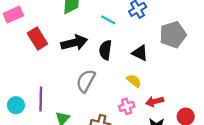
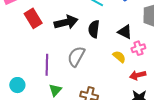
purple line: (41, 99) -> (47, 65), moved
cyan circle: (16, 105) -> (17, 85), moved
pink cross: (127, 106) -> (138, 48), moved

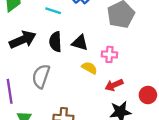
black triangle: (125, 32) -> (80, 43), moved
pink cross: (138, 48) -> (109, 54), turned 32

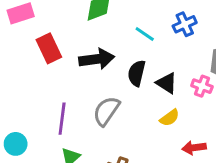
pink cross: (109, 54) -> (202, 86), moved
yellow semicircle: (89, 68) -> (170, 118), turned 98

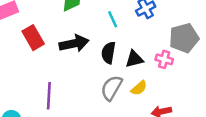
cyan line: (145, 34) -> (113, 19), turned 35
black triangle: (167, 83) -> (134, 59), turned -42
gray semicircle: (106, 111) -> (112, 88), moved

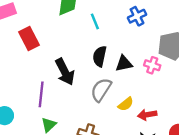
cyan line: (113, 19) -> (95, 21), moved
black arrow: (74, 43) -> (65, 72), moved, turned 72
yellow semicircle: (139, 88) -> (126, 104), moved

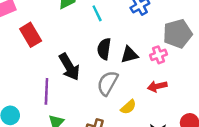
pink cross: (152, 65) -> (159, 55), turned -35
yellow semicircle: (126, 104) -> (128, 107), moved
red arrow: (147, 115) -> (157, 86), moved

